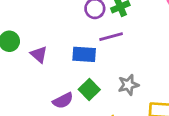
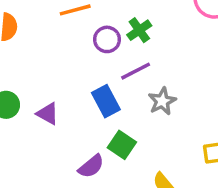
blue rectangle: (84, 54) -> (106, 101), turned 70
gray star: (128, 85) -> (162, 101), moved

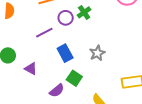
purple line: (136, 71) -> (44, 33), moved
purple triangle: (48, 114) -> (31, 69), moved

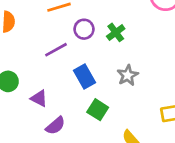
green cross: (84, 12) -> (116, 32), moved
purple semicircle: (57, 91) -> (55, 126), moved

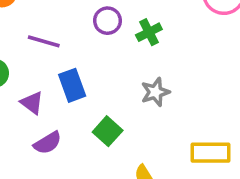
purple line: (56, 50) -> (44, 41), moved, turned 35
blue rectangle: (84, 76) -> (72, 85), moved

